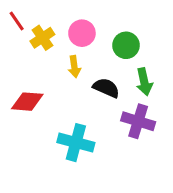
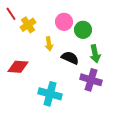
pink circle: (82, 33) -> (64, 22), moved

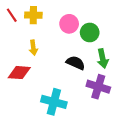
yellow cross: (28, 25) -> (33, 15), moved, turned 35
yellow arrow: (49, 44) -> (33, 48), moved

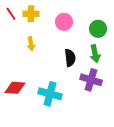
green circle: (90, 32) -> (98, 29), moved
black semicircle: (76, 63) -> (70, 58), turned 60
red diamond: (19, 73) -> (15, 88), moved

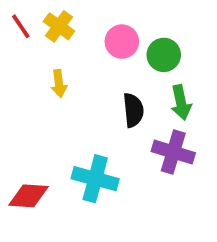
yellow cross: (31, 14) -> (59, 26), turned 35
green circle: (98, 29) -> (164, 55), moved
red diamond: (15, 88) -> (28, 196), moved

